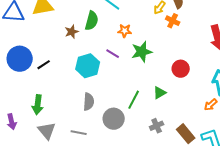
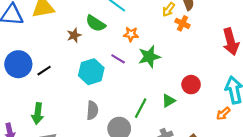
green semicircle: (92, 21) -> (96, 23), turned 108
red circle: (181, 69) -> (191, 85), moved

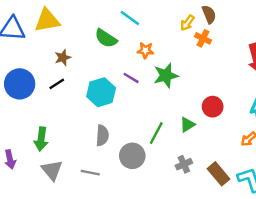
brown star: (74, 35) -> (63, 58), moved
black line: (44, 71) -> (57, 84), moved

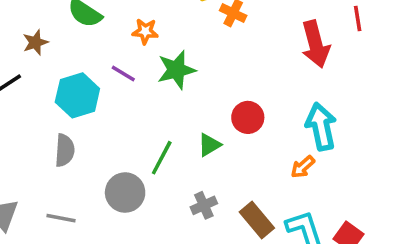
brown star: (63, 58) -> (35, 42), moved
gray semicircle: (102, 135) -> (65, 150), moved

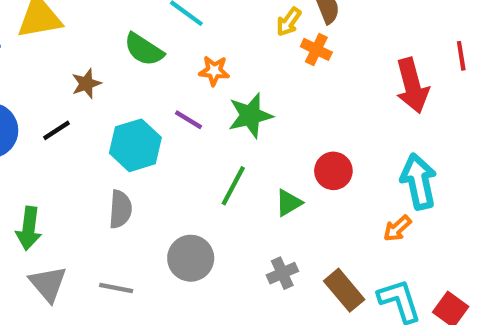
green line: (162, 158) -> (233, 186), moved

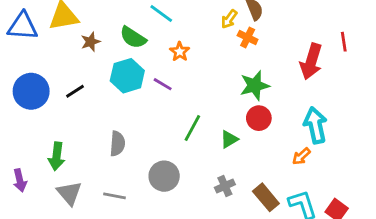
orange star: (214, 71) -> (180, 52), turned 30
brown star: (86, 84) -> (91, 42), moved
red arrow: (412, 86) -> (311, 62), turned 32
green star: (250, 115) -> (255, 86), moved
cyan hexagon: (135, 145) -> (127, 76), moved

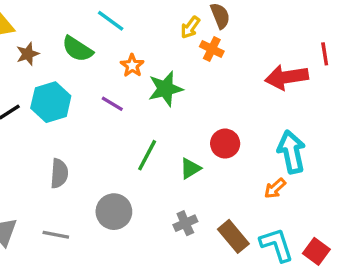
red arrow: (311, 62) -> (287, 77), turned 64
cyan hexagon: (127, 76) -> (51, 102), moved
green star: (255, 86) -> (165, 89), moved

